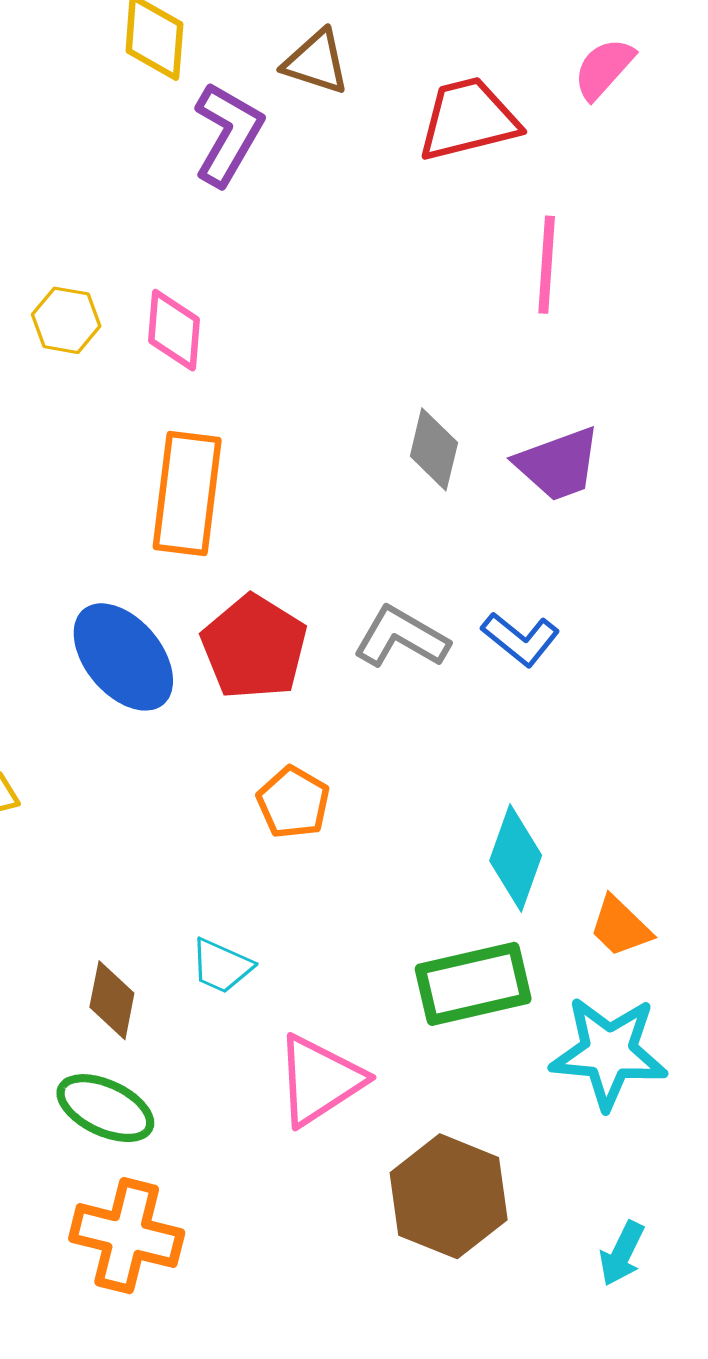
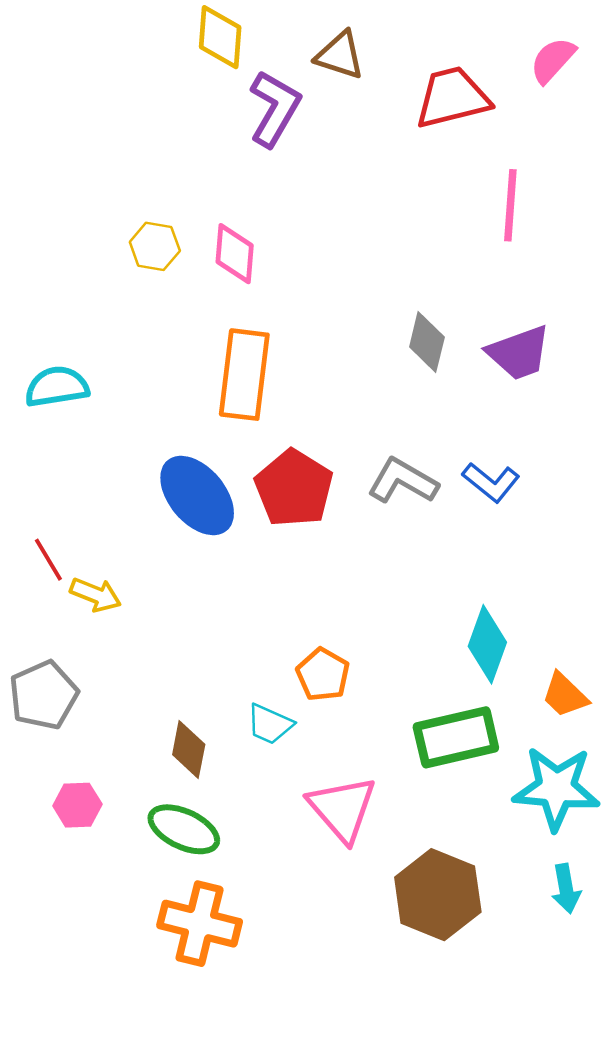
orange pentagon: (293, 802) -> (323, 674), moved
pink triangle: (319, 1080) -> (342, 809), turned -38
cyan arrow: (622, 1254) -> (566, 889), moved, turned -36

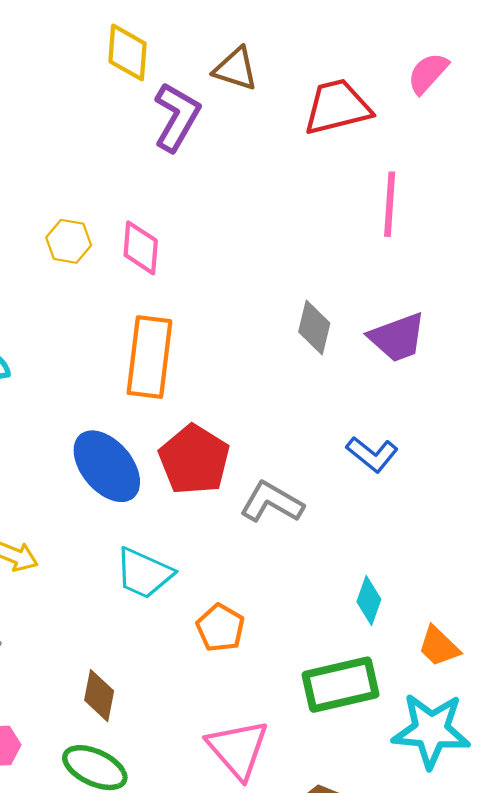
gray L-shape: (403, 481) -> (272, 502), moved
cyan diamond: (487, 644) -> (369, 601), size x0.7
cyan trapezoid: (270, 724) -> (144, 573), moved, size x1.4

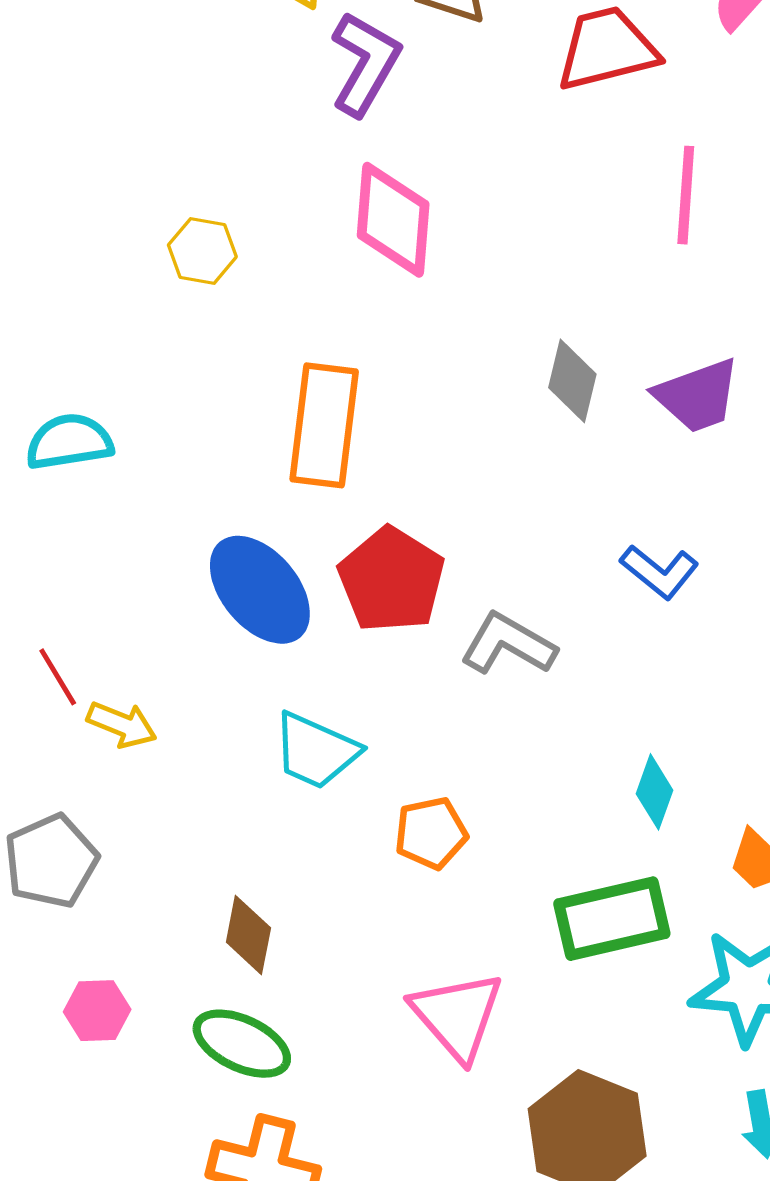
pink diamond: (141, 248) -> (393, 220), moved, size x1.4
orange pentagon: (220, 628) -> (431, 833), turned 30

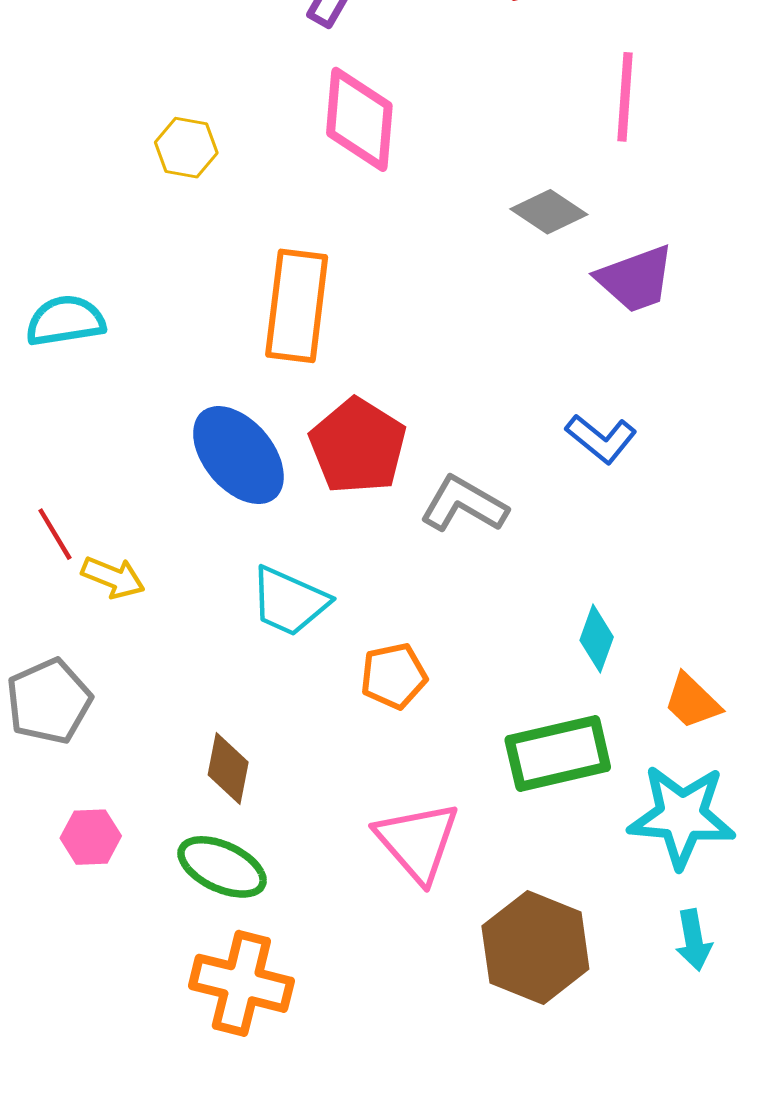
gray diamond: (572, 381) -> (549, 212), moved, turned -70

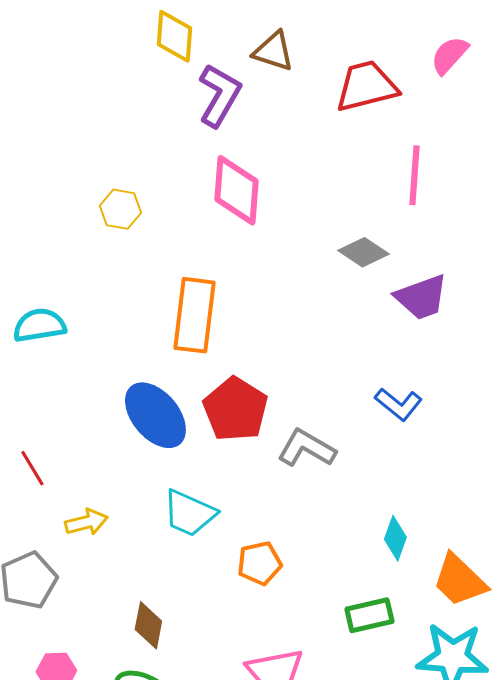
yellow arrow: (113, 577) -> (86, 522), moved, turned -36
orange trapezoid: (692, 701) -> (459, 580), size x1.4
green rectangle: (558, 754) -> (369, 615), size x0.7

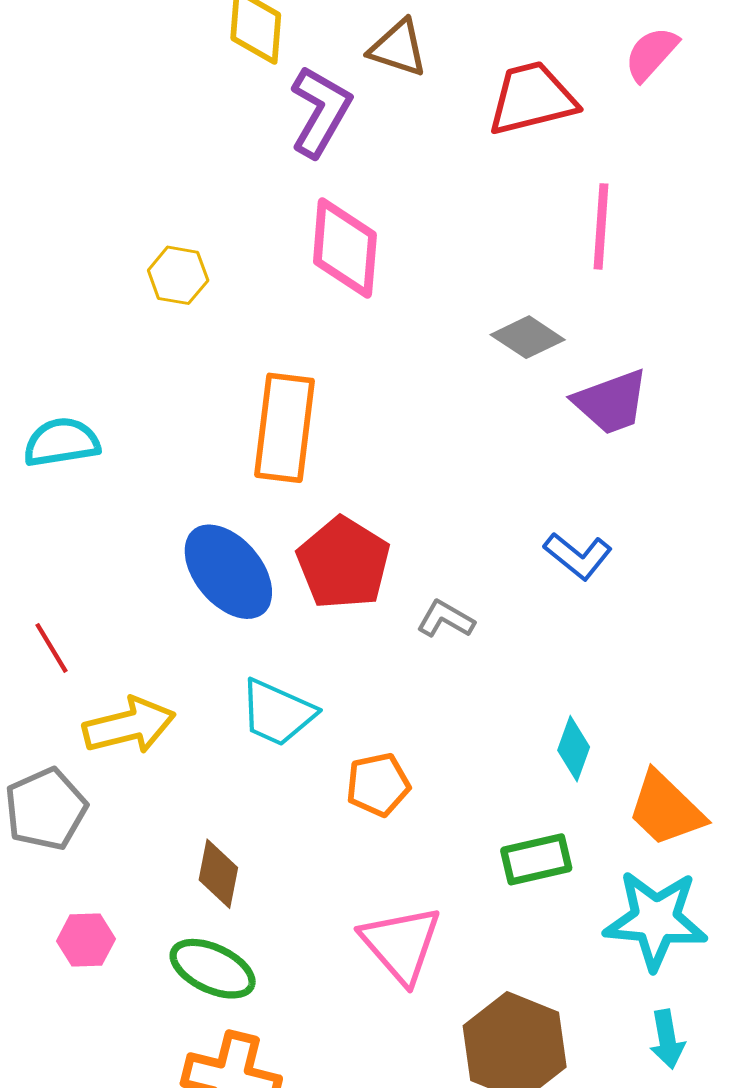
gray L-shape: (306, 448) -> (446, 619), size x0.7
yellow arrow: (86, 522) -> (129, 726), size x1.5

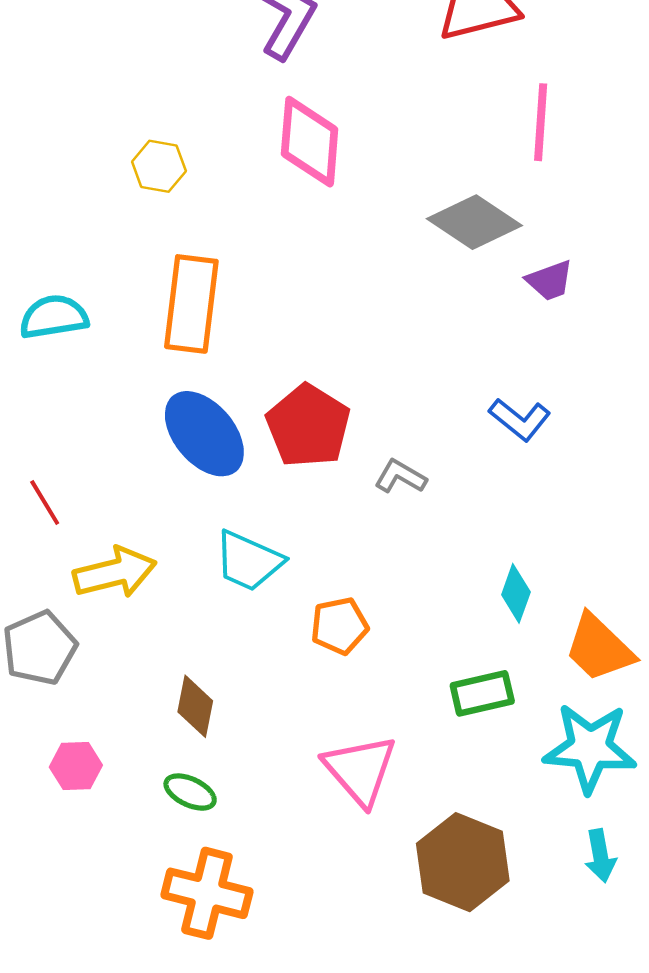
gray diamond: (528, 337) -> (474, 222), size x1.4
purple trapezoid: (611, 402) -> (550, 281), size x0.7
orange rectangle: (284, 428) -> (191, 304), moved
green ellipse: (213, 969) -> (190, 792), size x0.7

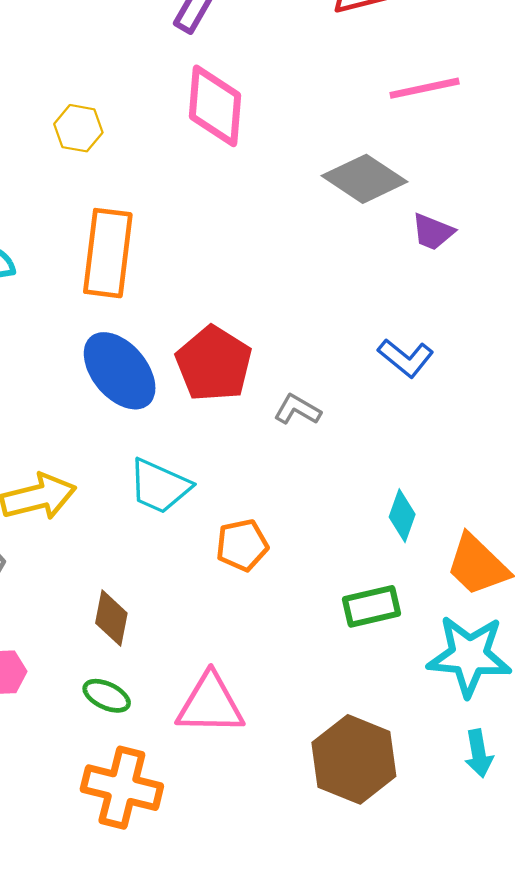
pink line: (541, 122) -> (425, 88), turned 74
purple trapezoid: (550, 281) -> (433, 232), turned 42
pink triangle: (360, 770) -> (210, 704), moved, turned -48

